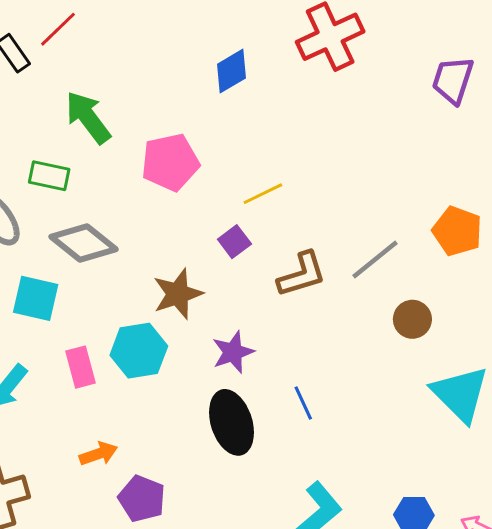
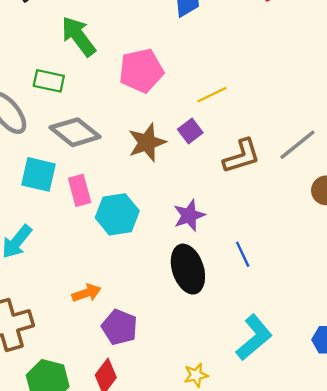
brown star: (178, 294) -> (147, 142), moved
pink rectangle: (81, 367) -> (80, 190), moved

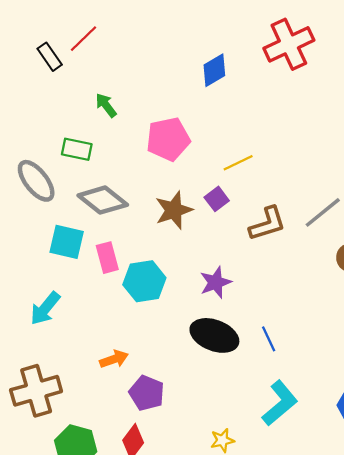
green arrow: (78, 36) -> (106, 105), size x0.6
blue line: (243, 254) -> (269, 339), moved
black ellipse: (188, 269) -> (214, 335), turned -51

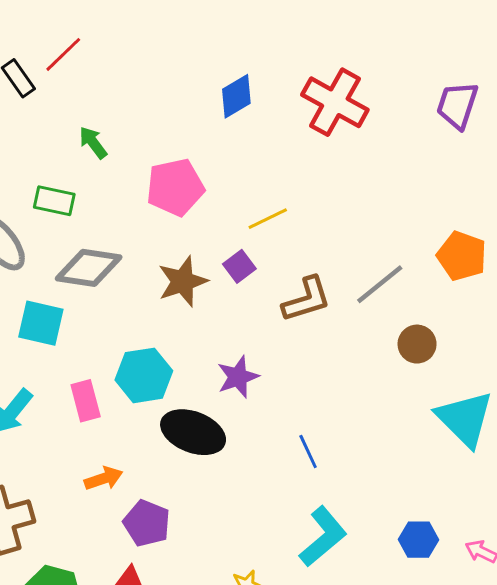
red cross: (289, 44) -> (335, 102), moved, turned -36
gray diamond: (103, 200) -> (89, 268), turned -30
pink rectangle: (107, 258) -> (86, 401), moved
black ellipse: (214, 335) -> (193, 432), moved

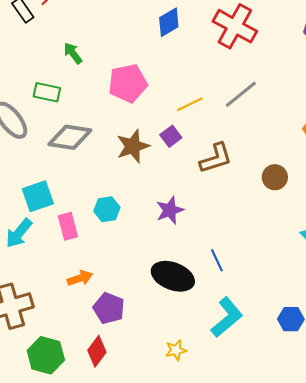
gray line: (380, 284) -> (241, 94), moved
cyan square: (41, 323) -> (38, 196), moved, turned -32
brown circle: (417, 344) -> (275, 177), moved
cyan hexagon: (144, 375) -> (107, 209), size x0.7
black ellipse: (193, 432) -> (173, 276), moved

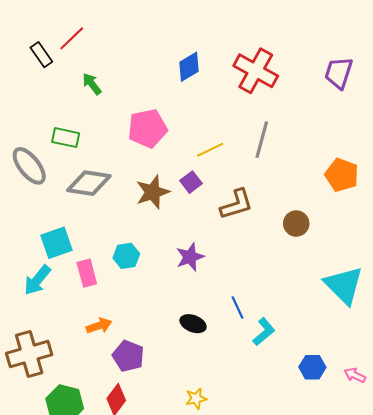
green arrow: (73, 53) -> (92, 84), moved
gray line: (241, 94) -> (262, 140), turned -36
black ellipse: (173, 276) -> (193, 324), size x0.6
cyan L-shape: (227, 317) -> (264, 332), moved, size x0.7

